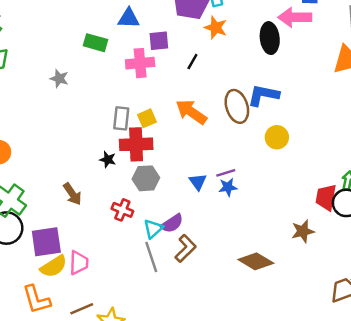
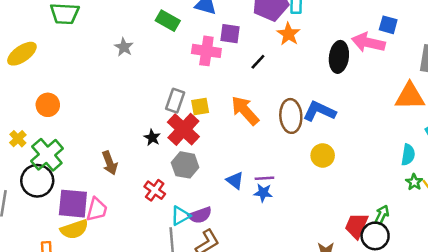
red cross: (136, 144) -> (183, 129), turned 32
blue triangle: (198, 182) -> (235, 180), turned -30
pink trapezoid: (79, 263) -> (97, 209), moved

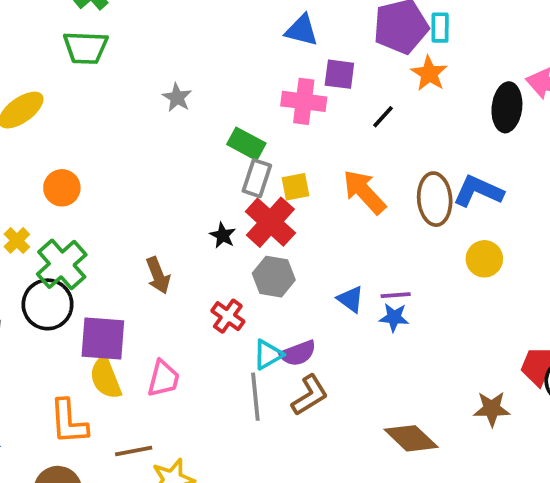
green rectangle: (168, 21) -> (246, 144), moved
pink trapezoid: (97, 209) -> (163, 379), moved
yellow semicircle: (74, 229) -> (106, 378), turned 88

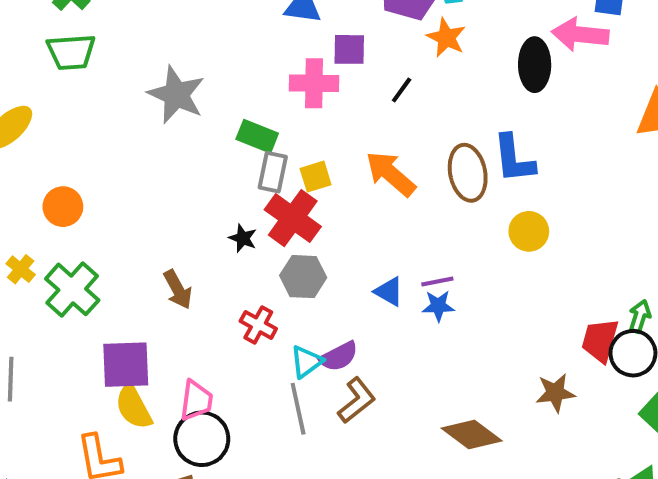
gray star: (177, 97) -> (176, 95), size x1.8
blue L-shape: (478, 191) -> (514, 159), turned -114
black circle: (48, 304) -> (202, 439), moved

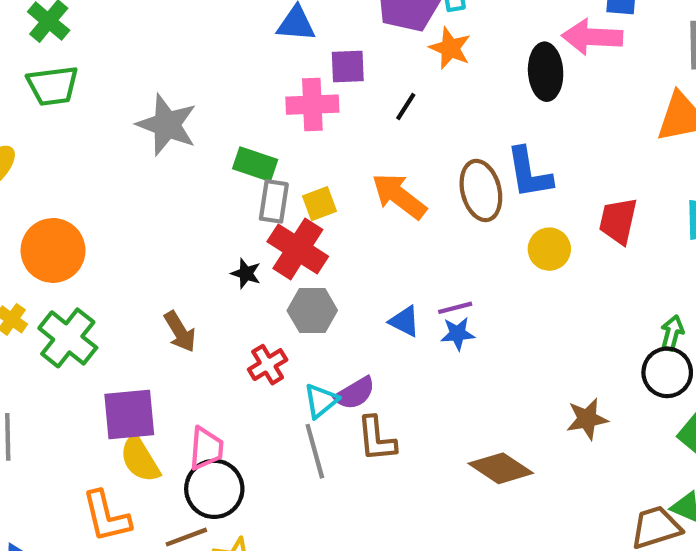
orange circle: (63, 207) -> (53, 250), size x1.5
red cross: (258, 325) -> (268, 365), turned 33
red trapezoid: (600, 340) -> (618, 221), moved
brown L-shape: (357, 400) -> (376, 439), turned 126

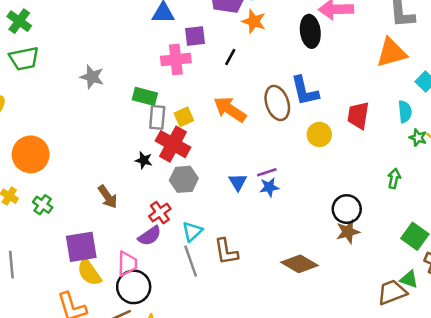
gray star: (167, 125) -> (92, 77), size x0.7
blue triangle: (404, 321) -> (238, 182), turned 36
green cross: (68, 338) -> (43, 205), size x0.6
black circle: (667, 372) -> (347, 209), moved
purple semicircle: (355, 393) -> (150, 236), moved

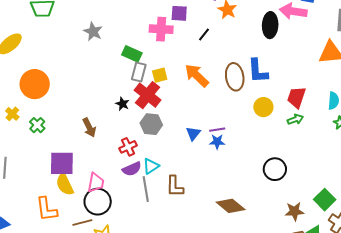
green arrow: (394, 178) -> (295, 119), moved, turned 49
brown star: (348, 232) -> (295, 211), moved
purple semicircle: (150, 236) -> (132, 169), moved

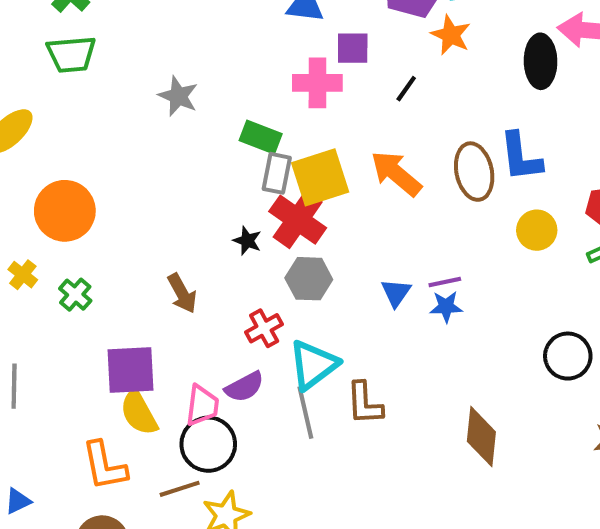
yellow square: (160, 75) -> (320, 177), size x1.8
cyan triangle: (151, 166) -> (313, 365), size x1.5
purple semicircle: (132, 169) -> (244, 387), moved
brown diamond: (231, 206) -> (481, 437), turned 60

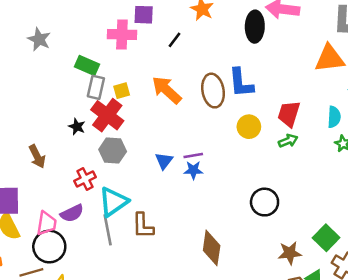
yellow square: (320, 177) -> (122, 91), size x0.5

